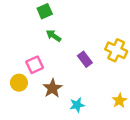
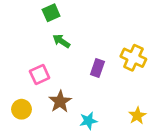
purple rectangle: (85, 59) -> (97, 68), turned 56
yellow circle: (19, 83) -> (22, 109), moved

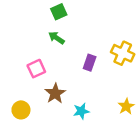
green square: (51, 13) -> (59, 12), moved
yellow circle: (22, 109) -> (21, 110), moved

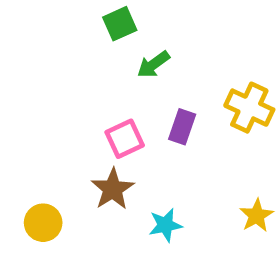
green arrow: (56, 38) -> (153, 64), moved, turned -70
pink square: (36, 69) -> (125, 139), moved

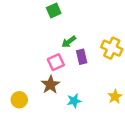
green arrow: (153, 64) -> (69, 42), moved
purple rectangle: (182, 127) -> (82, 57), turned -32

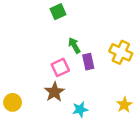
green arrow: (69, 42) -> (74, 45), turned 96
yellow circle: (19, 100) -> (13, 102), moved

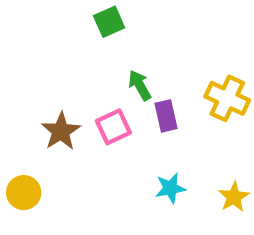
brown star: (54, 92) -> (61, 131), moved
cyan star: (80, 109) -> (170, 188), moved

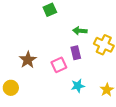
green arrow: (140, 85) -> (80, 31), moved, turned -56
pink square: (113, 127) -> (59, 65), moved

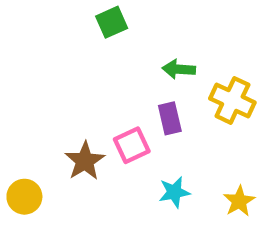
brown star: (28, 60) -> (85, 161), moved

